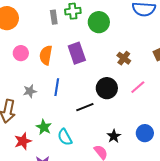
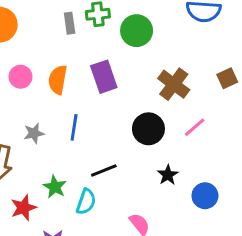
brown cross: (124, 58) -> (174, 84), size x1.5
black line: (85, 107) -> (104, 170), moved
black star: (114, 136) -> (168, 175), moved
cyan semicircle: (65, 137) -> (86, 202), turned -132

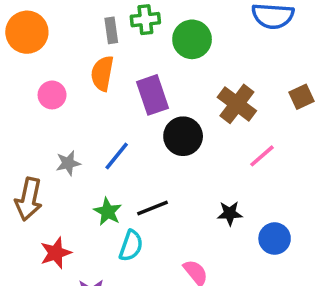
orange semicircle: (58, 80) -> (102, 73), moved
blue line: (74, 127) -> (117, 156), turned 30
black circle: (148, 129) -> (183, 136), moved
black star: (168, 175) -> (230, 213), turned 30
green star: (55, 187) -> (108, 212), moved

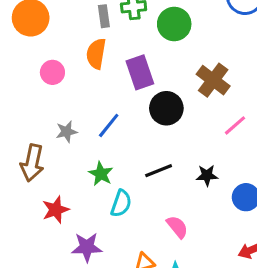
black line: (153, 208) -> (159, 171), moved

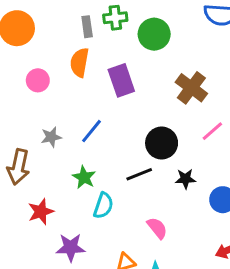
black circle: (166, 108) -> (162, 143), moved

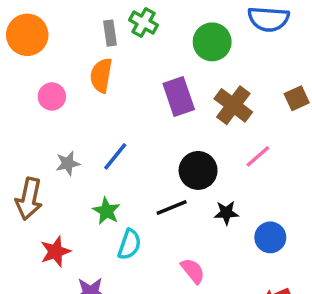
green cross: (115, 18) -> (143, 23), turned 35
green circle: (154, 34) -> (212, 42), moved
purple rectangle: (121, 80) -> (179, 96), moved

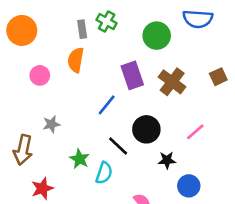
blue line: (115, 156) -> (107, 105), moved
pink line: (258, 156) -> (195, 132), moved
black line: (172, 207) -> (118, 146), moved, turned 65
blue circle: (270, 237) -> (189, 186), moved
cyan semicircle: (129, 244) -> (104, 173), moved

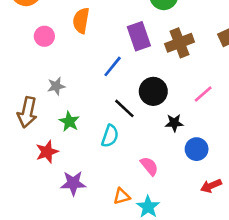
brown cross: (172, 82) -> (179, 43), turned 32
green star: (80, 159) -> (69, 122), moved

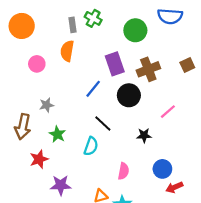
black circle: (153, 91) -> (129, 95), moved
blue circle: (197, 149) -> (162, 169), moved
pink semicircle: (149, 166) -> (123, 171), turned 49

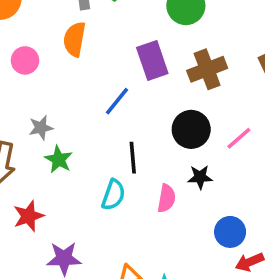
black circle: (129, 95) -> (191, 129), moved
black line: (103, 123) -> (133, 158), turned 42
green star: (57, 134) -> (59, 159), moved
pink semicircle: (123, 171) -> (166, 198), moved

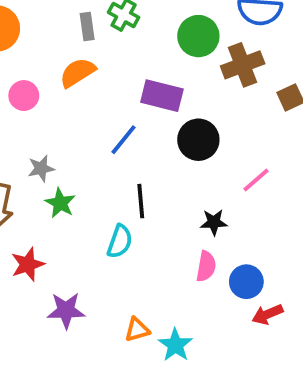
orange semicircle: (74, 39) -> (78, 73), turned 48
purple rectangle: (152, 60) -> (162, 96), turned -57
brown cross: (207, 69) -> (243, 65), moved
black circle: (191, 129) -> (198, 140), moved
pink semicircle: (166, 198) -> (206, 266), moved

